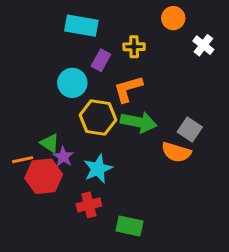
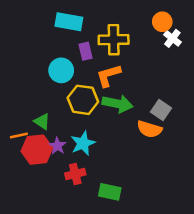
orange circle: (173, 18) -> (162, 22), moved
yellow cross: (134, 47) -> (114, 40), size x1.6
purple rectangle: (101, 60) -> (85, 51), turned -42
purple star: (63, 157) -> (57, 146), moved

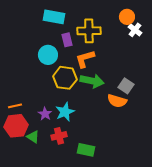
green triangle: (42, 122) -> (33, 137), moved
red hexagon: (37, 150) -> (16, 126), moved

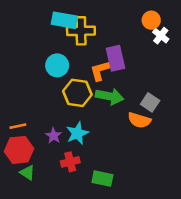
yellow cross: (89, 31) -> (81, 31), moved
purple rectangle: (67, 40) -> (115, 58), moved, size x1.5
green triangle: (33, 137) -> (27, 173), moved

